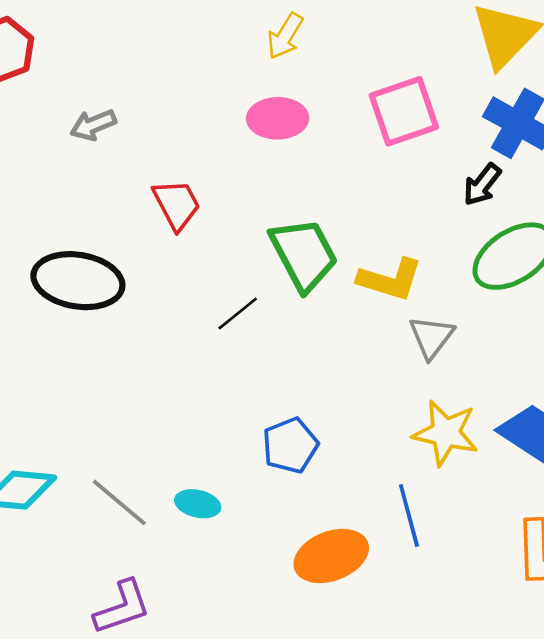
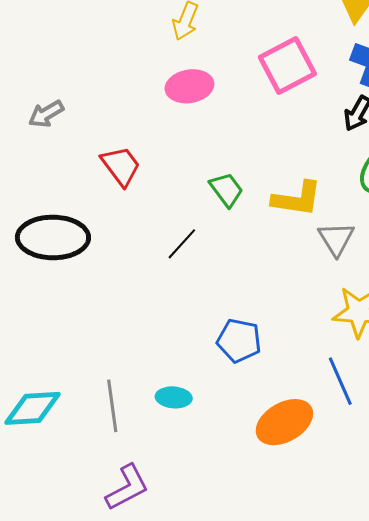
green trapezoid: (304, 254) -> (226, 190), size x0.6
blue pentagon: (290, 445) -> (239, 341), turned -30
gray line: (119, 502) -> (112, 406), turned 51

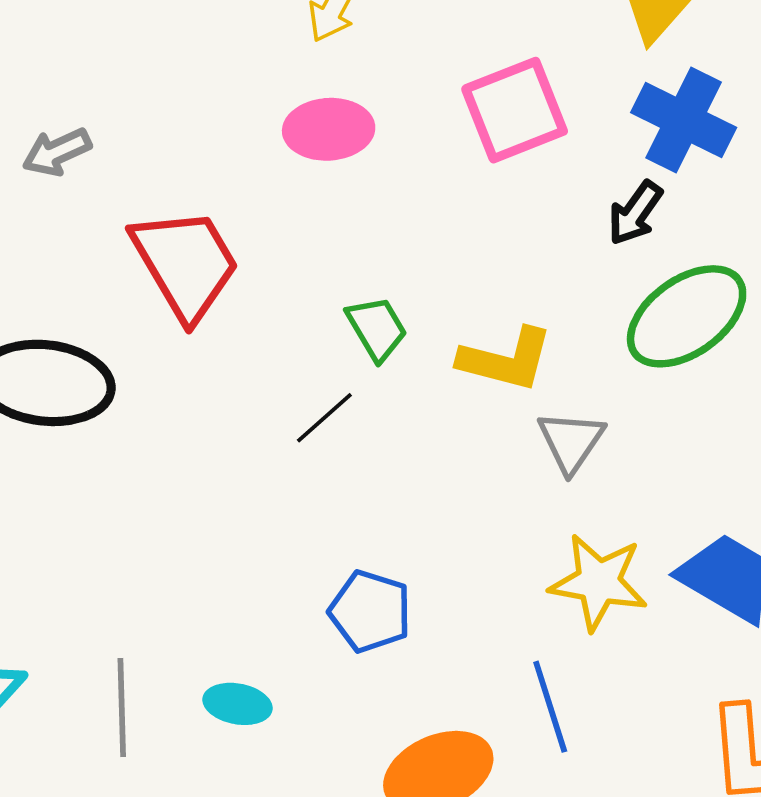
red trapezoid: (121, 166) -> (185, 264), size x1.5
black line: (182, 244) -> (324, 418), moved

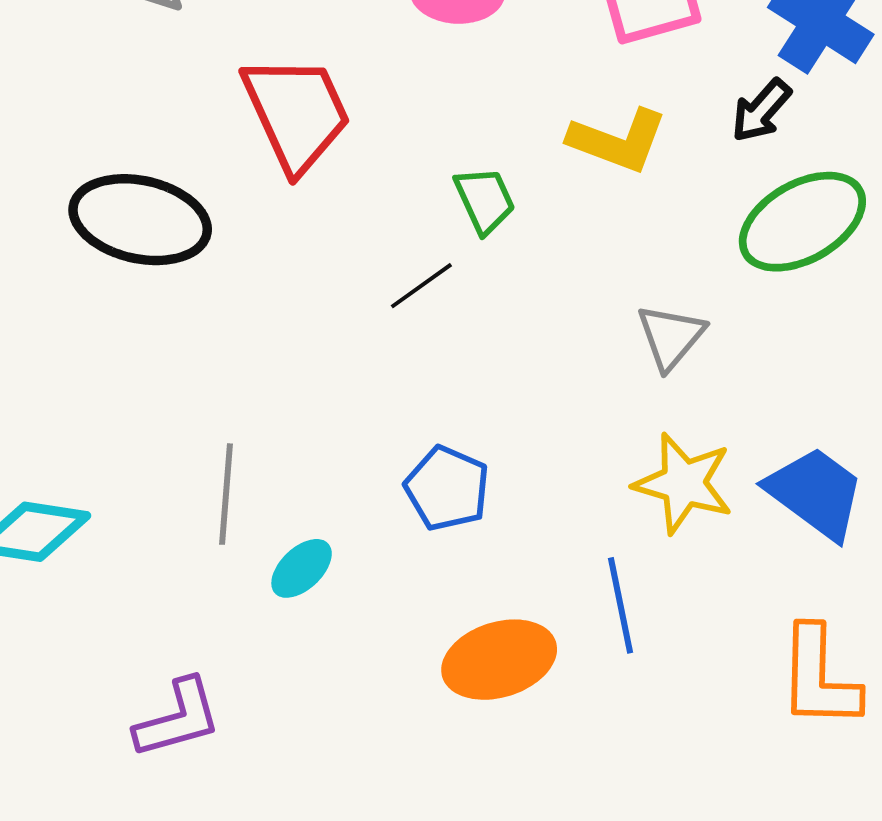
yellow L-shape: (506, 360) -> (618, 141), moved
cyan ellipse: (238, 704) -> (302, 568), turned -60
gray line: (122, 707) -> (226, 494), moved

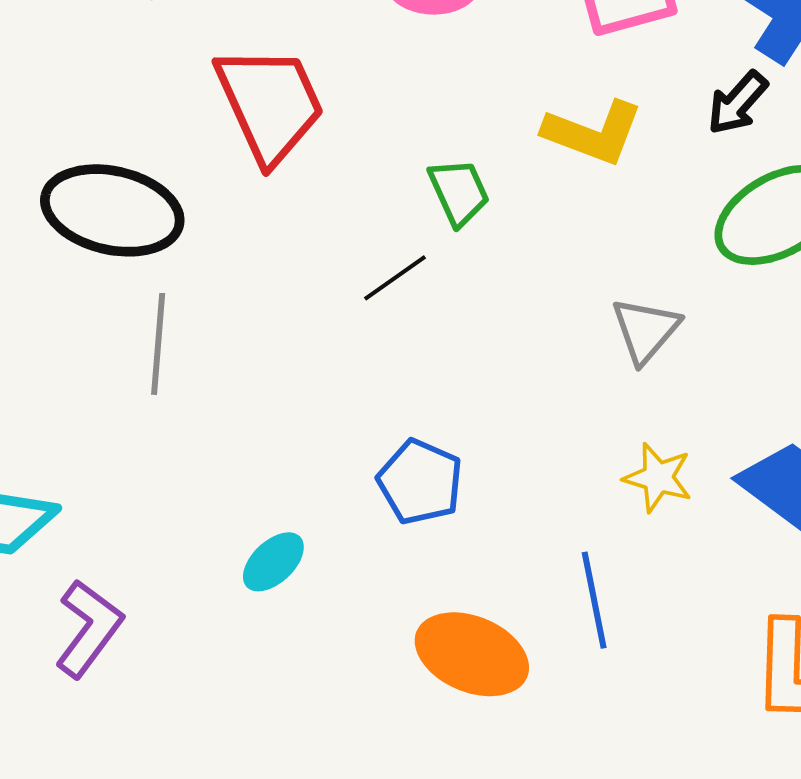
yellow star: (683, 483) -> (658, 478), size x0.7
gray line: (226, 494) -> (158, 344), moved
orange ellipse: (499, 660) -> (472, 654), turned 40
purple L-shape: (178, 719) -> (89, 628), moved, turned -38

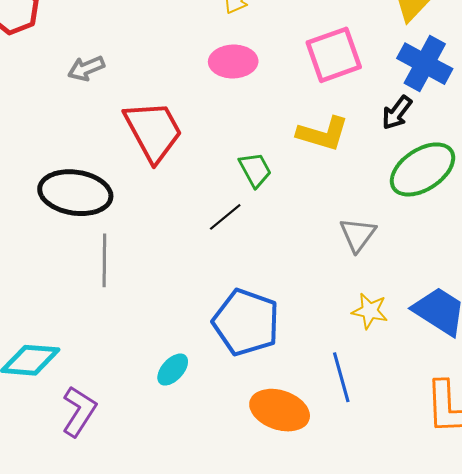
blue pentagon: (420, 482) -> (246, 322), size x1.5

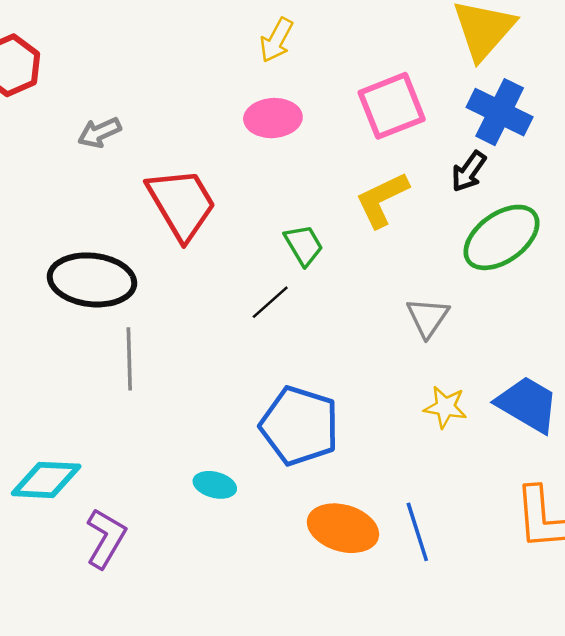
yellow L-shape: (323, 134) -> (382, 200), turned 140
cyan ellipse: (173, 370) -> (215, 485), turned 64
blue line: (341, 377) -> (417, 532), moved

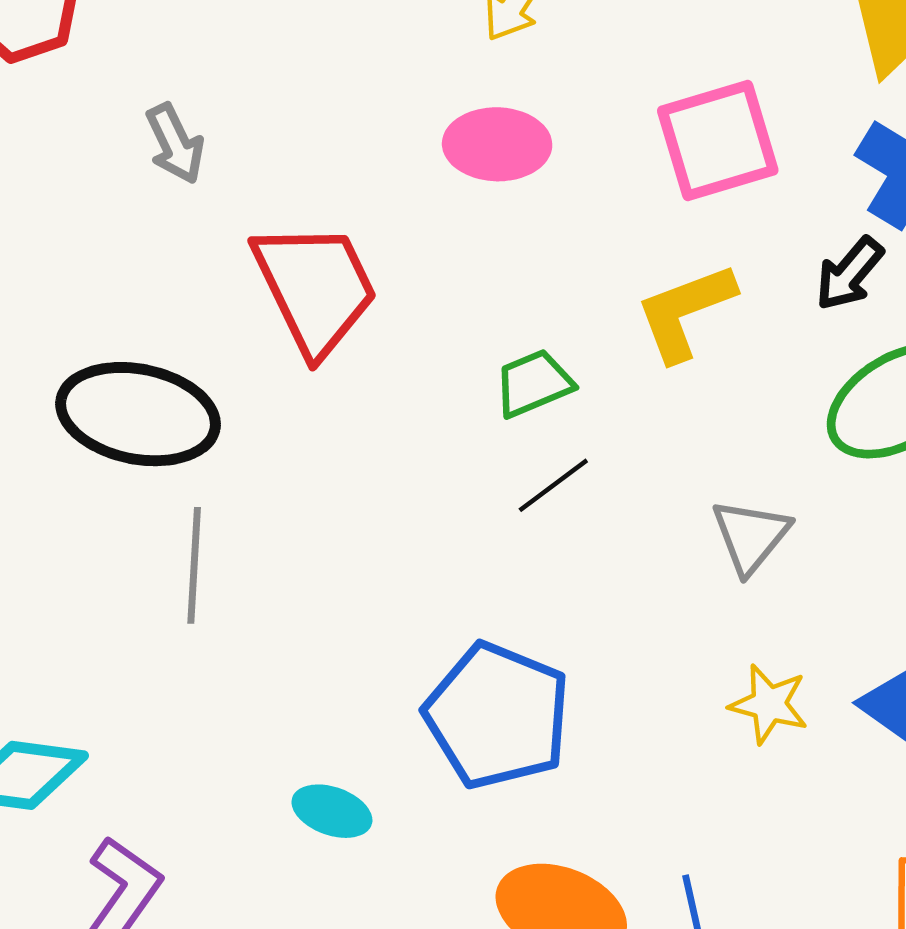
gray arrow: (99, 133) -> (175, 144), turned -96
green trapezoid: (304, 245) -> (534, 383), turned -87
black line: (270, 302) -> (553, 485), moved

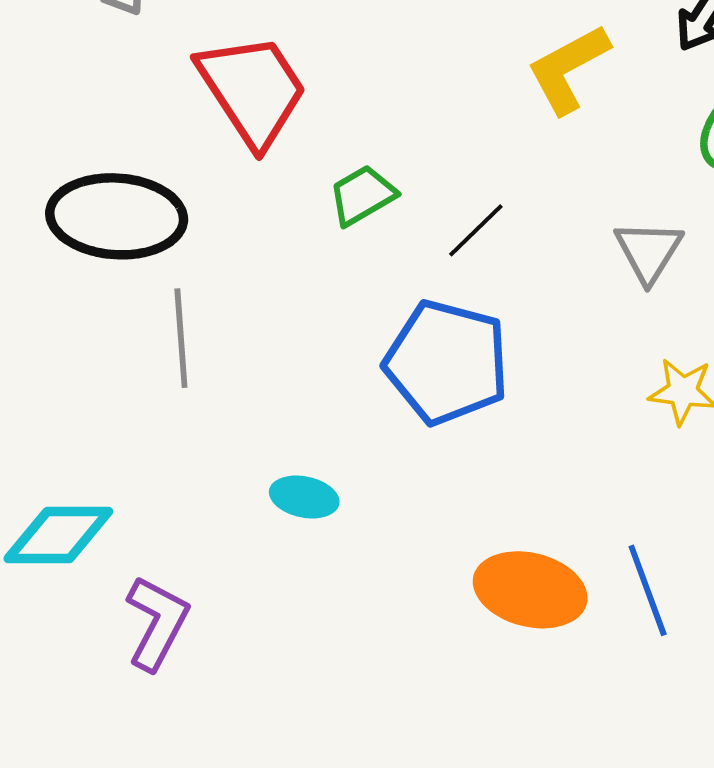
green trapezoid: (534, 383) -> (362, 195), moved
blue pentagon: (497, 716) -> (447, 362), moved
cyan ellipse: (332, 811) -> (304, 497), moved

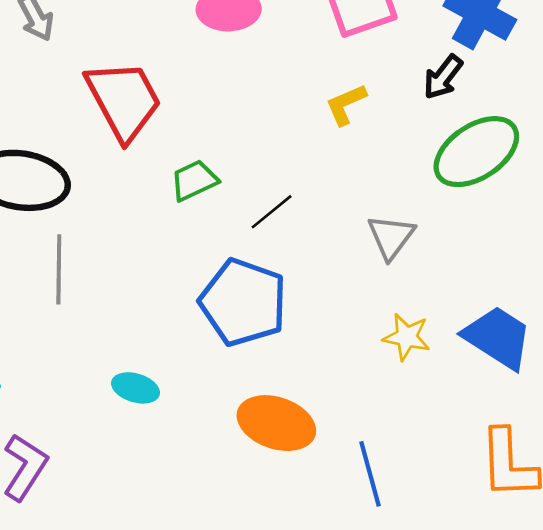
yellow L-shape: (568, 69) -> (346, 104), size x0.7
orange ellipse: (530, 590) -> (276, 423), moved

